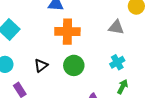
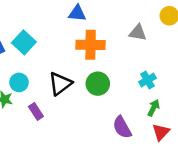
gray triangle: (116, 27) -> (138, 33), moved
black triangle: (41, 65) -> (60, 84), size x1.5

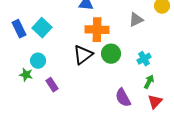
gray triangle: (138, 33) -> (136, 20), turned -35
black triangle: (60, 84) -> (83, 55), moved
green circle: (98, 84) -> (111, 54), moved

